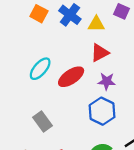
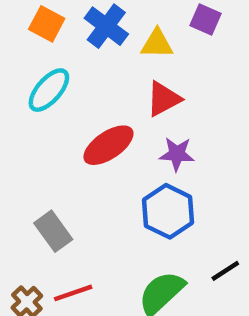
cyan ellipse: (40, 69) -> (49, 90), moved

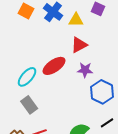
cyan ellipse: (49, 90) -> (27, 77), moved
blue hexagon: (168, 211) -> (102, 92), moved

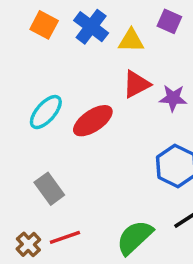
purple star: (85, 70) -> (173, 98), moved
cyan ellipse: (27, 77) -> (46, 112), moved

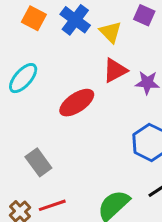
yellow triangle: (131, 41) -> (110, 32), turned 45
cyan ellipse: (46, 112) -> (23, 78), moved

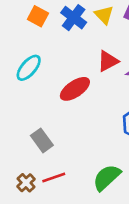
yellow triangle: (110, 32) -> (104, 15), moved

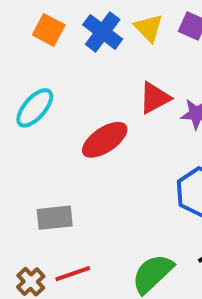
gray rectangle: (42, 140) -> (55, 218), turned -60

